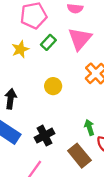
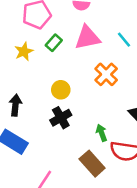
pink triangle: (80, 39) -> (88, 38), turned 40
black cross: (44, 136) -> (61, 118), moved

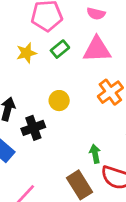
black cross: (61, 118) -> (33, 128), moved

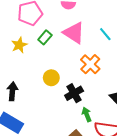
pink triangle: (97, 49) -> (74, 33), turned 45
black cross: (33, 128) -> (74, 93), moved

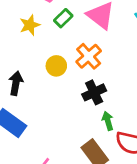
orange cross: (90, 64) -> (89, 56), moved
yellow circle: (51, 78) -> (56, 66), moved

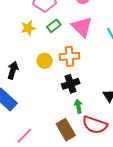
orange cross: (89, 56) -> (70, 56), turned 30

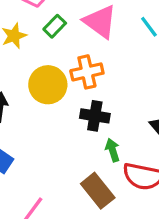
yellow circle: (45, 61) -> (48, 85), size x1.5
black cross: (71, 84) -> (95, 116), turned 36

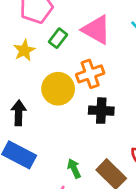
green arrow: (113, 150) -> (74, 168), moved

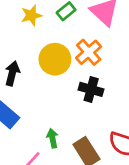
orange cross: (90, 74) -> (89, 52), turned -35

